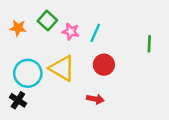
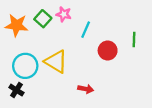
orange star: (18, 28) -> (16, 25), size x1.5
pink star: (71, 32) -> (64, 14), moved
red circle: (104, 65) -> (108, 51), moved

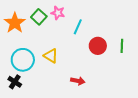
orange star: (16, 25) -> (15, 23), turned 30
green line: (134, 40) -> (122, 46), moved
yellow triangle: (56, 61) -> (51, 56), size x0.7

